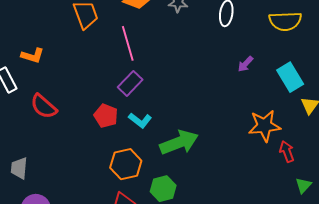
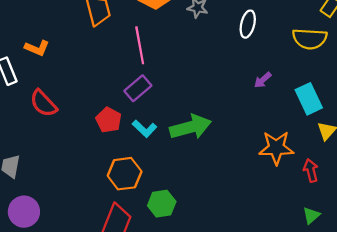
green arrow: (179, 142) -> (190, 127), moved
red arrow: (287, 152) -> (311, 170), moved

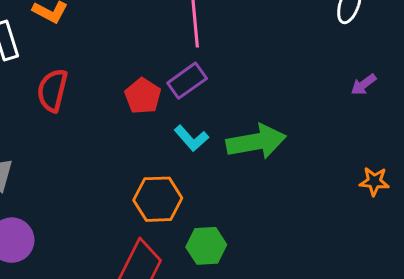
red semicircle: (43, 103) -> (52, 90), turned 52
red pentagon: (109, 120) -> (143, 96), moved
orange star: (276, 148) -> (374, 181), size x0.6

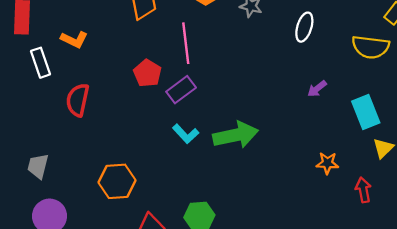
red pentagon: (143, 96) -> (147, 73), moved
orange hexagon: (158, 199) -> (117, 181), moved

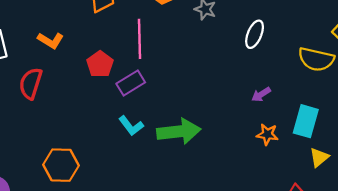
orange L-shape: (74, 39) -> (51, 40), moved
cyan rectangle: (366, 112) -> (306, 121), turned 32
orange star: (327, 163) -> (267, 134), moved

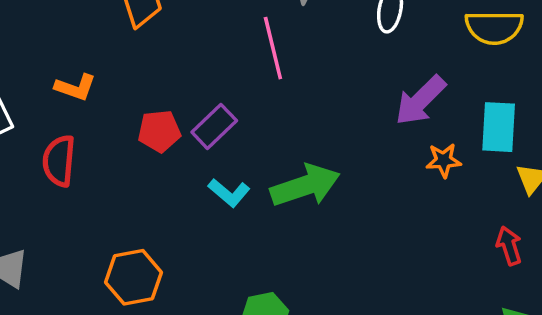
pink line: (139, 39) -> (273, 48), moved
red pentagon: (100, 64) -> (159, 131), moved, turned -30
purple arrow: (261, 94) -> (420, 100), size x1.8

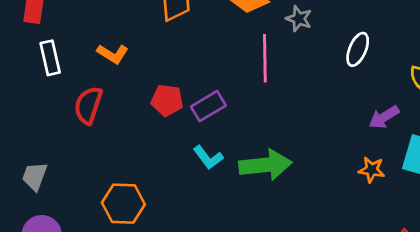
purple arrow: (420, 100) -> (384, 117), moved, size x0.7

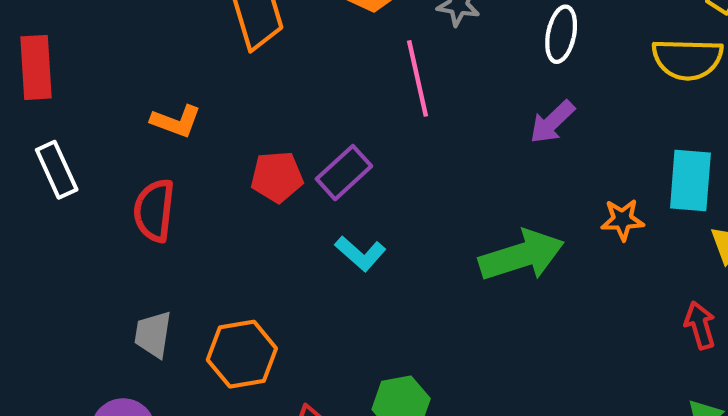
white rectangle: (50, 58) -> (57, 170), moved
purple arrow: (384, 117) -> (552, 122), moved
green arrow: (265, 165) -> (522, 255), moved
gray trapezoid: (35, 176) -> (153, 334), moved

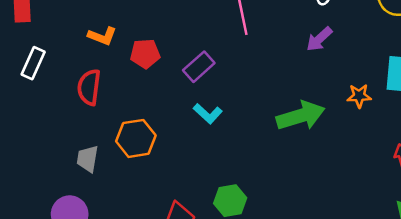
white rectangle: (57, 170) -> (33, 63), turned 48
red pentagon: (277, 177) -> (145, 54), moved
orange hexagon: (242, 354) -> (136, 138), moved

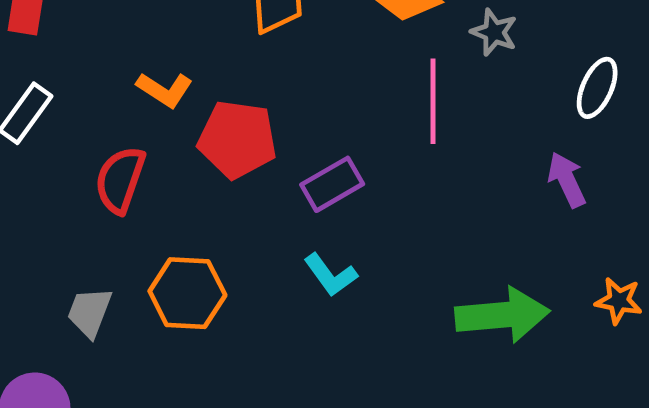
purple arrow: (319, 39) -> (567, 180), turned 96
red pentagon: (145, 54) -> (237, 139), size x1.4

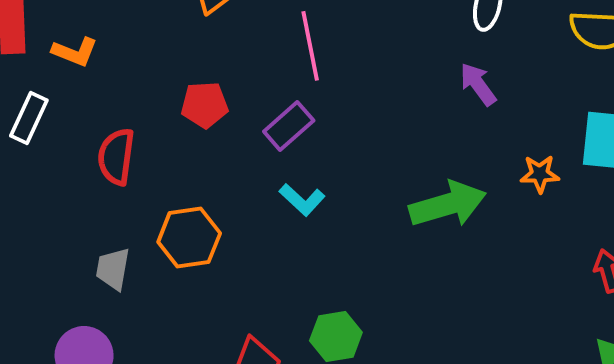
orange L-shape: (165, 90) -> (75, 52), moved
pink line: (433, 101) -> (310, 46), moved
red pentagon: (237, 139) -> (205, 105), size x0.7

